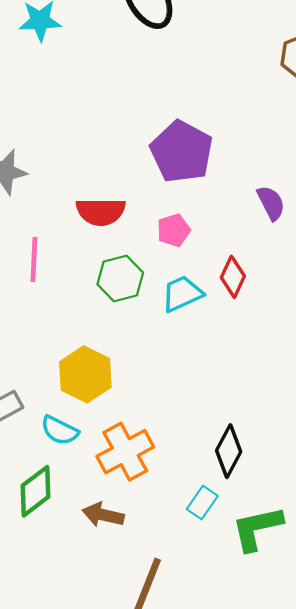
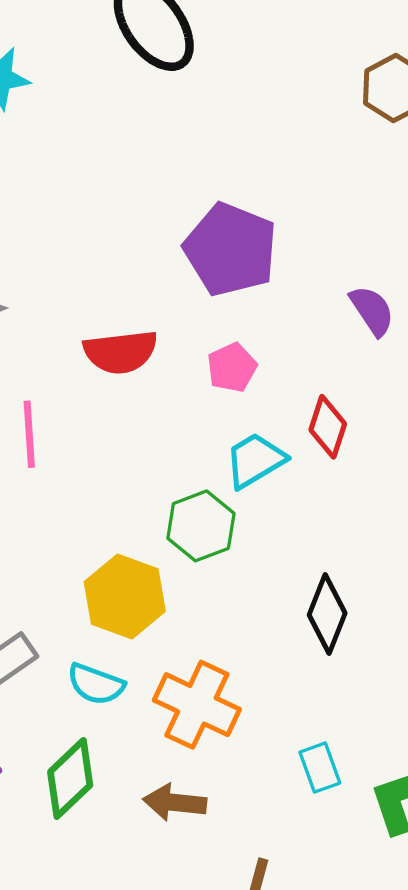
green hexagon: (120, 279) -> (201, 526), moved
black diamond: (229, 451) -> (327, 614), moved
orange cross: (125, 452) -> (197, 705), turned -30
cyan rectangle: (202, 503) -> (320, 768), turned -48

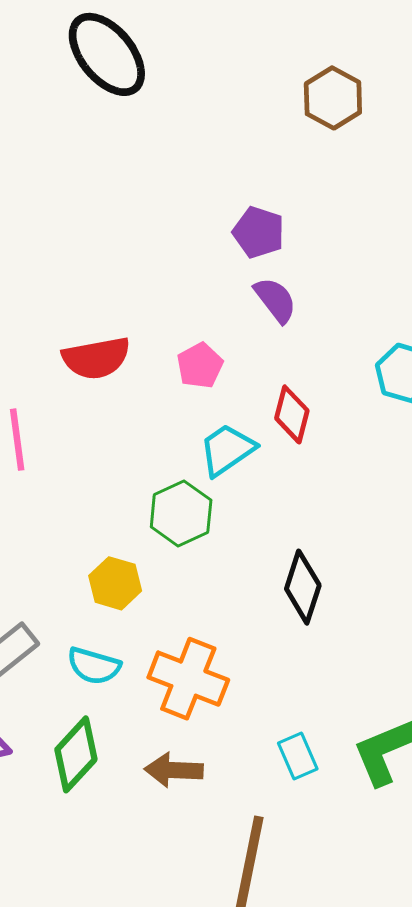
purple pentagon: (231, 249) -> (259, 232), moved, size x0.6
purple semicircle: (372, 311) -> (275, 300), moved
yellow hexagon: (125, 596) -> (115, 583), size x0.7
cyan rectangle: (320, 768) -> (298, 756), moved

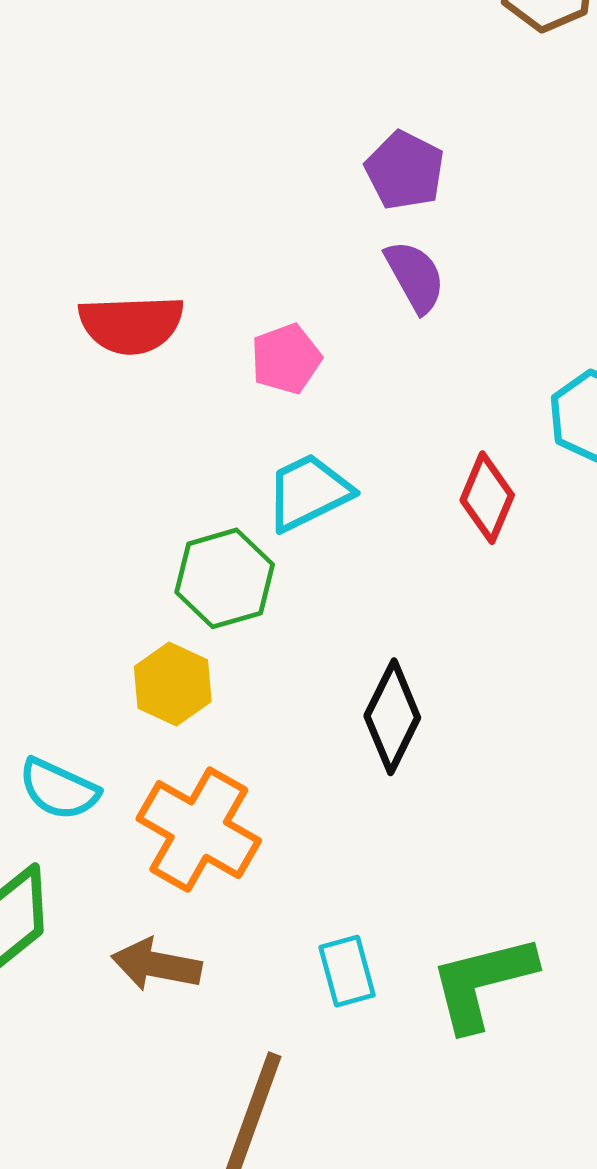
red diamond: (292, 414) -> (487, 498), moved
yellow hexagon: (115, 583) -> (173, 684), moved

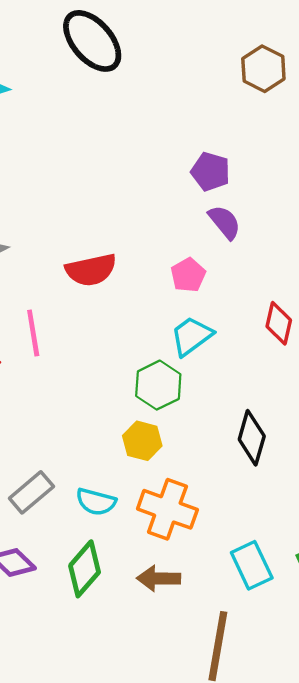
pink pentagon: (286, 359) -> (188, 275), moved
cyan rectangle: (347, 971) -> (252, 565), size x1.4

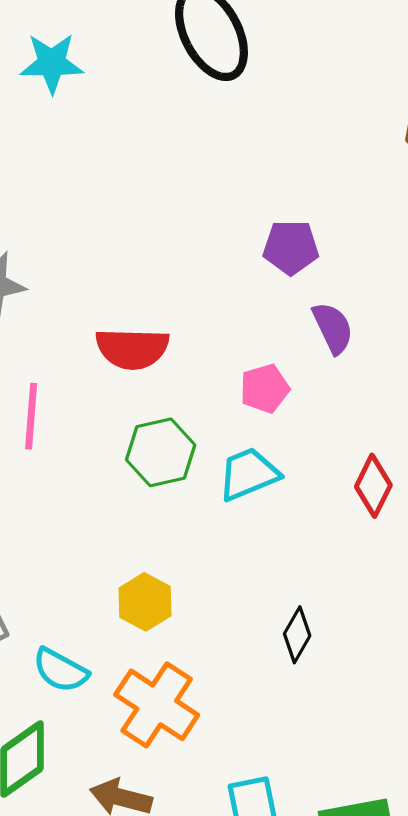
purple pentagon: (210, 172) -> (291, 247), moved, turned -30
green hexagon: (158, 385) -> (161, 452), moved
black diamond: (252, 438) -> (297, 635), size x0.7

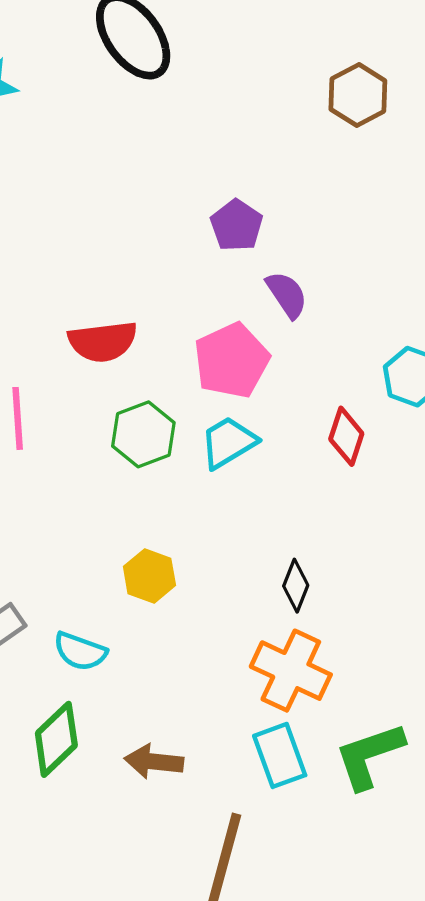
purple pentagon: (291, 247) -> (237, 225), turned -30
pink pentagon: (265, 389) -> (232, 361), size x1.6
orange cross: (157, 705) -> (291, 671), moved

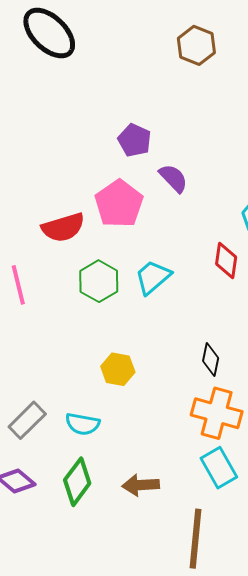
pink pentagon: (232, 361) -> (119, 204), moved

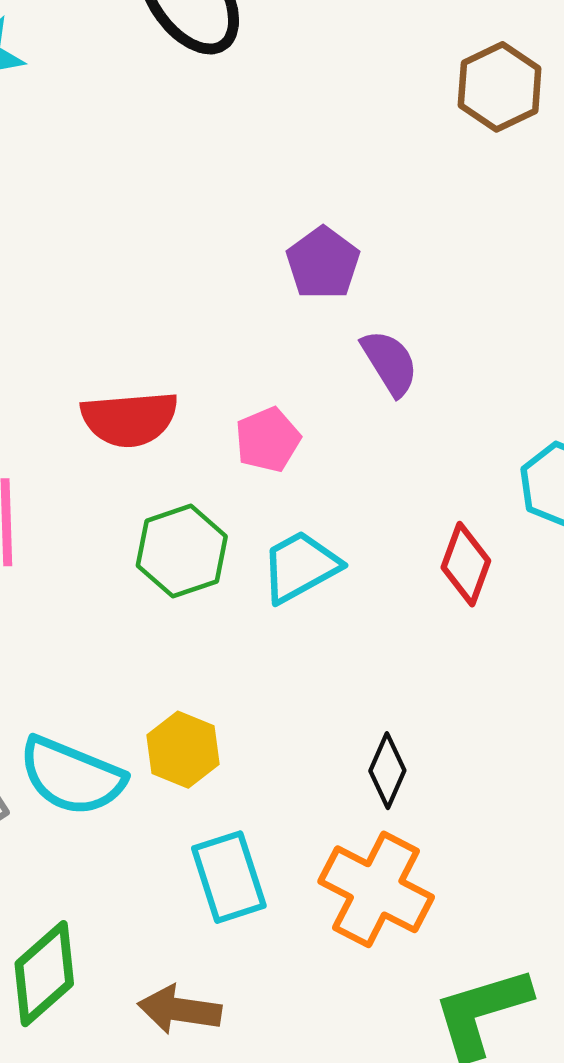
pink pentagon: (119, 204) -> (268, 440), moved, size x0.6
cyan semicircle: (83, 424) -> (72, 776), moved, size x1.4
cyan rectangle: (219, 468) -> (229, 877), moved

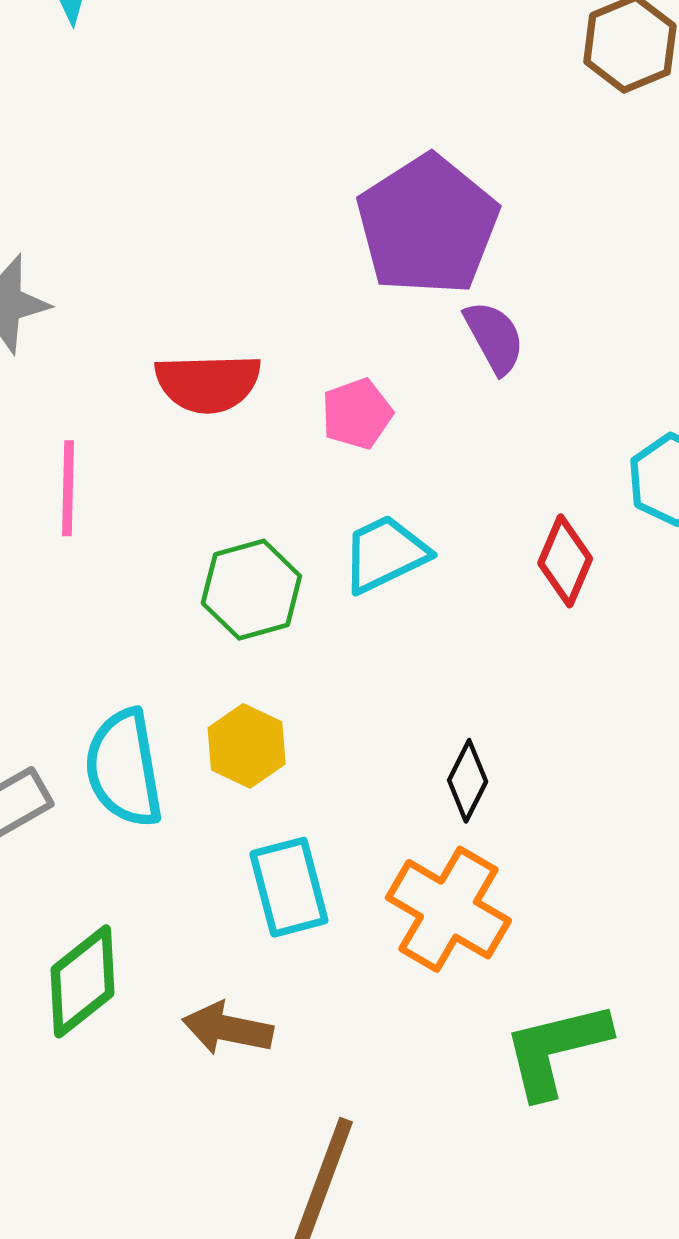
purple pentagon: (323, 263) -> (428, 225), size x1.8
green hexagon: (182, 551) -> (251, 590), moved
cyan semicircle: (72, 776) -> (124, 768), turned 55

